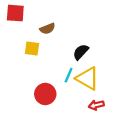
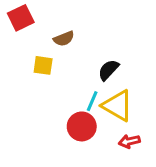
red square: (15, 13) -> (21, 18), turned -30
red circle: (45, 94) -> (82, 126), moved

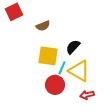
yellow square: (43, 65) -> (48, 56), moved, size x1.5

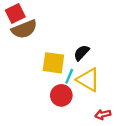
brown semicircle: (43, 26) -> (24, 29), moved, size x1.6
red arrow: (87, 95) -> (103, 114), moved

